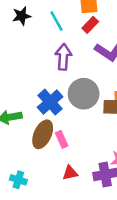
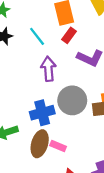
blue cross: (50, 102) -> (42, 113), turned 35
pink rectangle: (62, 139) -> (58, 146), turned -35

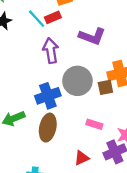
red rectangle: (69, 35) -> (53, 17), moved, turned 35
pink rectangle: (58, 146) -> (94, 124), moved

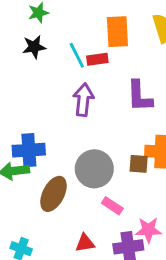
purple L-shape: (92, 36) -> (140, 96), turned 52
gray circle: (77, 81) -> (94, 169), moved
blue cross: (48, 96) -> (29, 150), moved

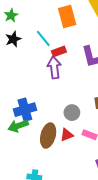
red rectangle: (97, 59) -> (59, 51), moved
gray circle: (94, 169) -> (72, 113), size x0.6
red triangle: (85, 243) -> (67, 135), moved

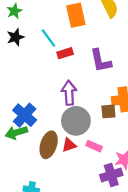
purple arrow: (54, 67) -> (69, 93), moved
blue cross: (25, 110) -> (25, 115), turned -35
gray circle: (72, 113) -> (76, 121), size x1.6

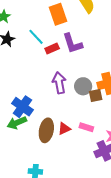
purple L-shape: (101, 61) -> (72, 43), moved
gray circle: (76, 121) -> (83, 86), moved, size x0.7

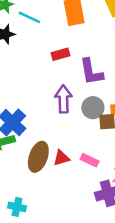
cyan line: (36, 37) -> (29, 17), moved, turned -30
purple L-shape: (72, 43) -> (91, 72), moved

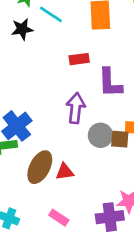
gray circle: (93, 108) -> (100, 135), moved
pink rectangle: (90, 160) -> (59, 218), moved

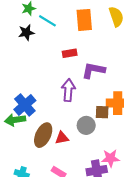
purple L-shape: (110, 83) -> (93, 70), turned 105
gray circle: (100, 135) -> (86, 125), moved

